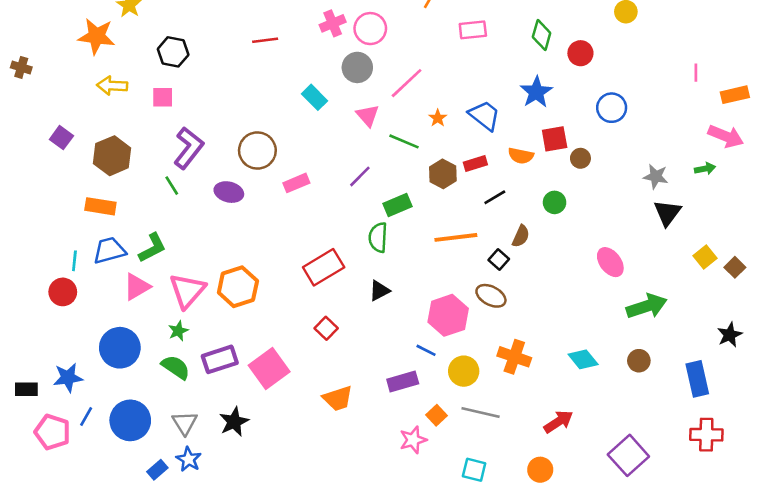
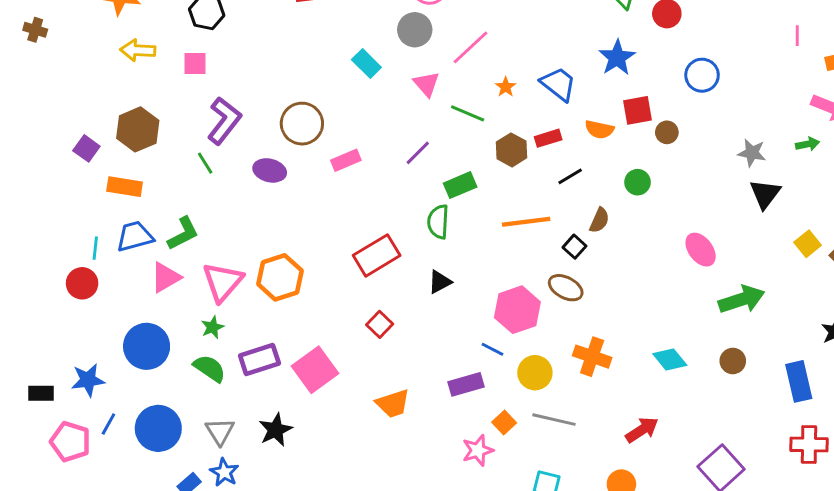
purple square: (61, 138) -> (86, 148), moved

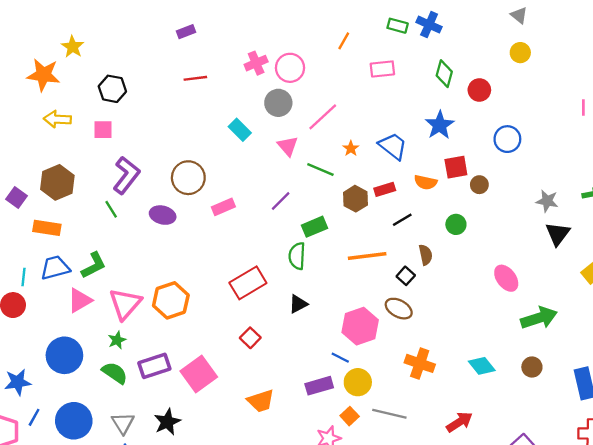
brown semicircle: (599, 220) -> (426, 255), turned -36
yellow circle: (535, 373) -> (358, 382), moved

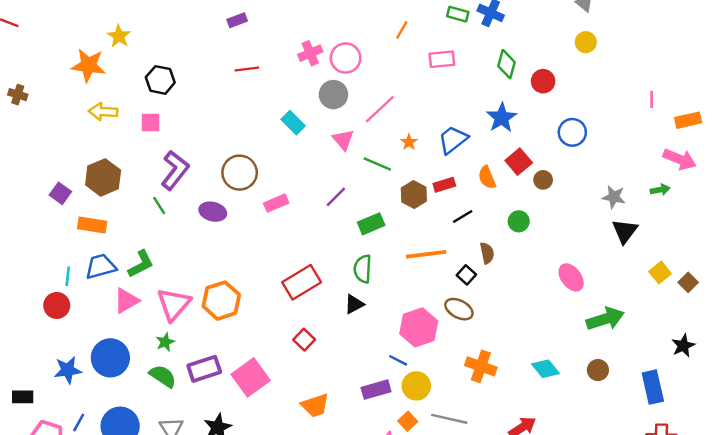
blue trapezoid: (393, 146) -> (453, 140), turned -76
red square: (456, 167) -> (519, 162), turned -30
orange semicircle: (426, 182) -> (487, 177), turned 55
green semicircle: (297, 256) -> (363, 269), moved
blue star: (18, 382) -> (68, 370), moved

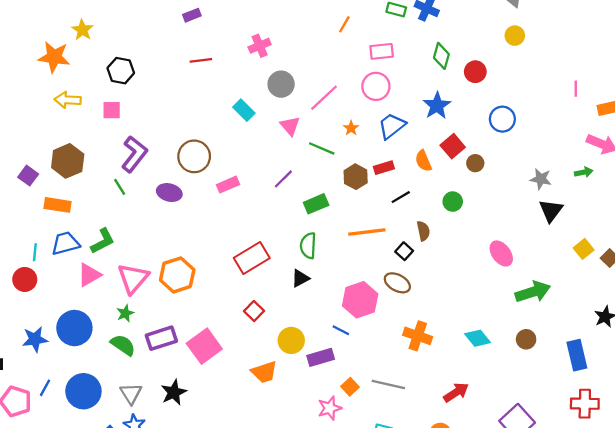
pink circle: (346, 58) -> (376, 86), moved
yellow circle: (416, 386) -> (291, 340), moved

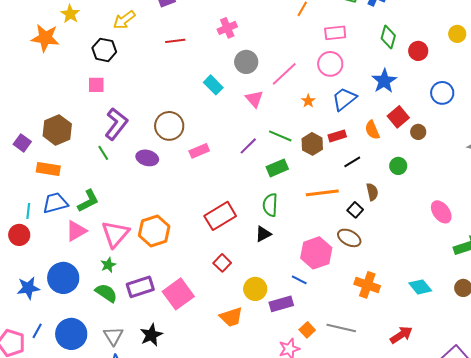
yellow circle: (515, 36) -> (457, 34), moved
yellow arrow: (68, 100) -> (124, 20), moved, turned -40
green line: (322, 148) -> (280, 136), moved

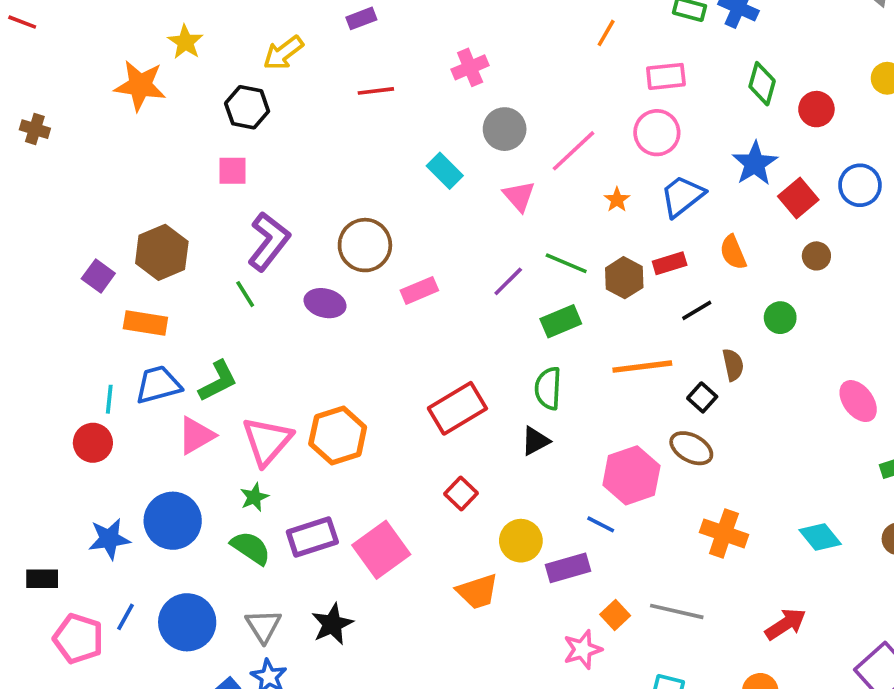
red square: (398, 117) -> (798, 198), moved

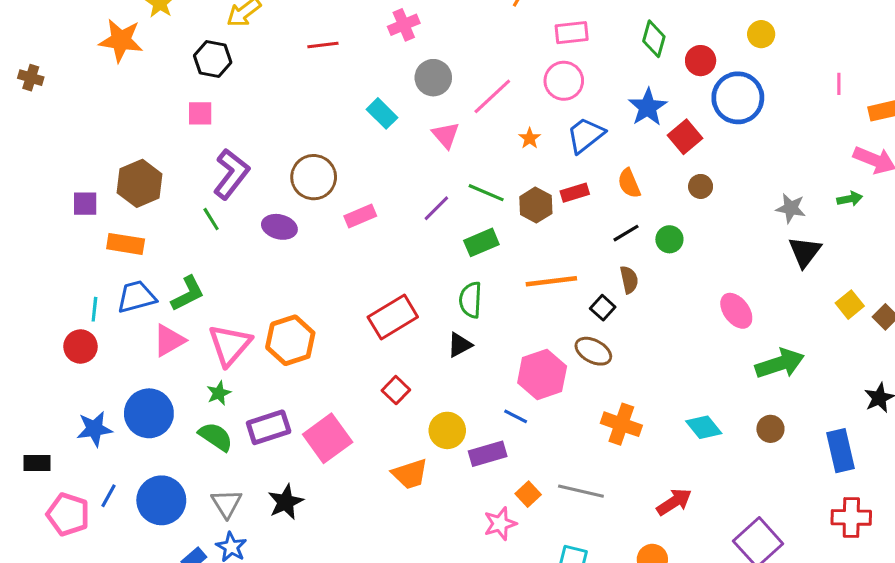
blue circle: (860, 185) -> (738, 98), moved, size x1.4
purple square: (98, 276) -> (85, 204), turned -36
black line: (697, 310) -> (626, 233), moved

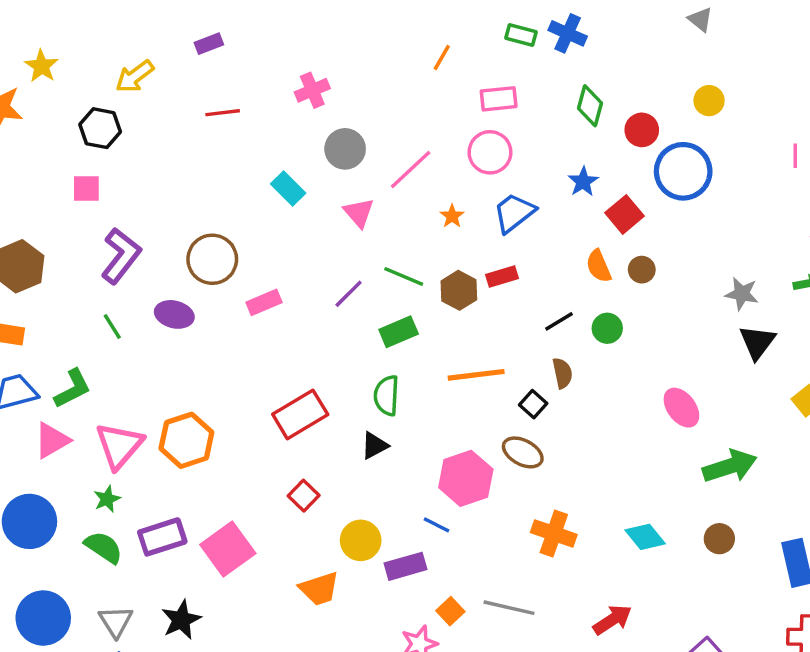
blue star: (648, 107) -> (583, 182), size x0.7
orange semicircle: (629, 183) -> (599, 266), moved
green line: (211, 219) -> (112, 327), moved

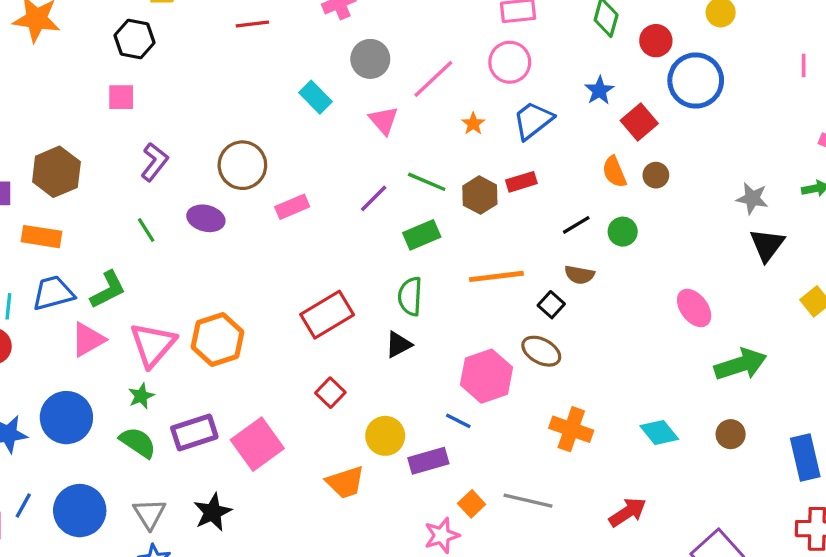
purple L-shape: (121, 256) -> (154, 162), size x0.7
brown semicircle: (562, 373) -> (579, 275), turned 112

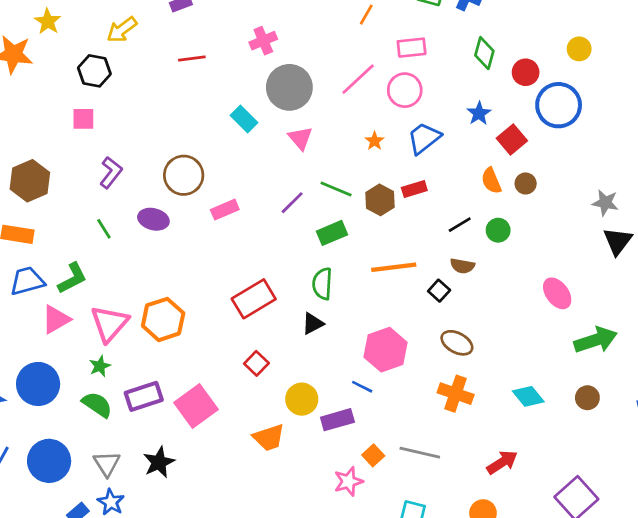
gray circle: (370, 59) -> (289, 87), size x1.4
pink line: (433, 79) -> (358, 79), moved
brown ellipse: (541, 351) -> (457, 343), moved

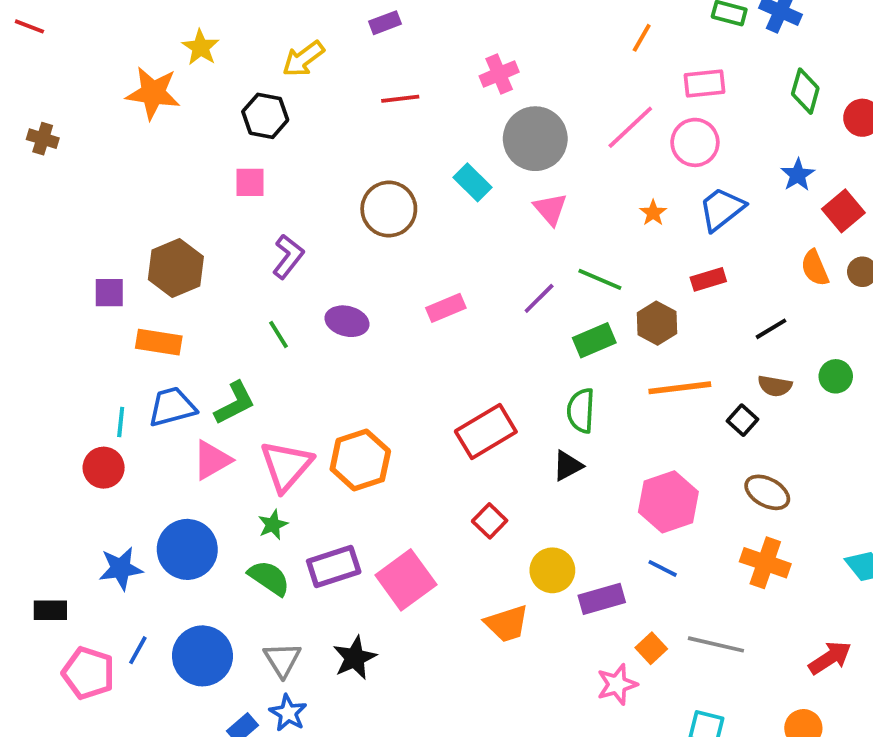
brown circle: (184, 175) -> (389, 209), moved
brown hexagon: (380, 200) -> (657, 323), moved
green circle: (498, 230) -> (836, 376), moved
blue line: (362, 387) -> (663, 568), moved

